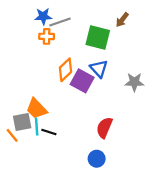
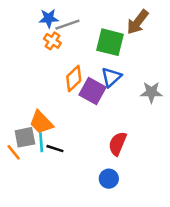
brown arrow: (122, 20) -> (138, 22), size x1.5
orange cross: (47, 36) -> (52, 41), turned 32
blue triangle: (99, 69) -> (111, 77), turned 30

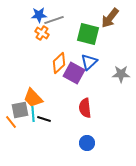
red semicircle: (118, 144) -> (85, 108), moved, turned -30

